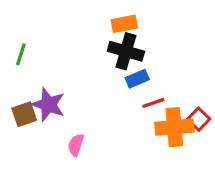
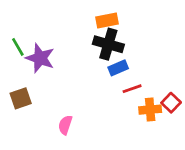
green line: (21, 54) -> (18, 47), turned -48
purple star: (48, 105) -> (40, 58), moved
orange cross: (174, 127) -> (150, 110), size x0.7

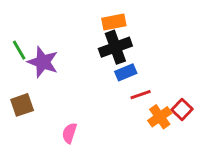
black cross: (108, 44) -> (115, 47), turned -36
orange cross: (150, 110) -> (160, 117), turned -30

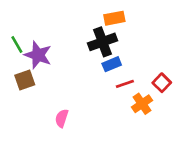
orange rectangle: (114, 22) -> (114, 18), moved
brown square: (22, 105) -> (25, 80), moved
red square: (182, 109) -> (162, 83), moved

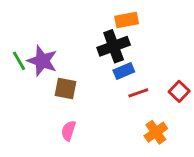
green line: (17, 44) -> (19, 61), moved
brown square: (25, 80) -> (66, 88), moved, turned 30
orange cross: (142, 104) -> (156, 132), moved

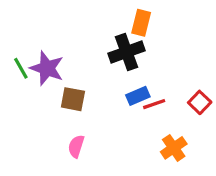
orange rectangle: (127, 20) -> (141, 23), turned -65
blue rectangle: (124, 71) -> (138, 96), moved

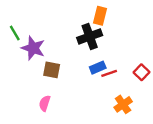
green line: (21, 68) -> (15, 33), moved
pink semicircle: (76, 146) -> (45, 103), moved

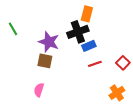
purple star: (33, 48) -> (49, 42), moved
blue rectangle: (98, 68) -> (89, 46), moved
orange cross: (123, 104) -> (117, 93), moved

